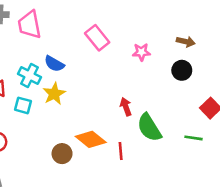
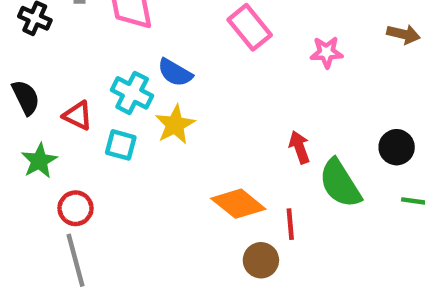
black circle: (182, 70) -> (397, 147), moved
brown circle: (62, 154) -> (261, 260), moved

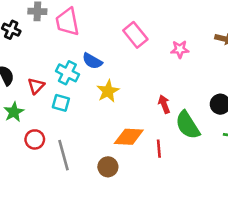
red triangle: (78, 116) -> (36, 86), turned 48
yellow star: (175, 125) -> (108, 91), moved
orange diamond: (238, 204) -> (129, 137), turned -36
gray line: (76, 260) -> (63, 155), moved
brown circle: (261, 260) -> (108, 167), moved

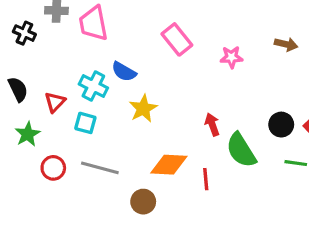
gray line: (63, 155) -> (100, 168), moved, turned -60

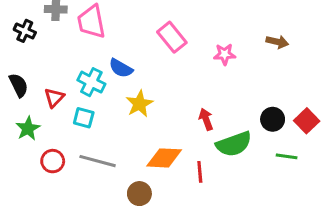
green semicircle: (241, 150) -> (234, 144), turned -78

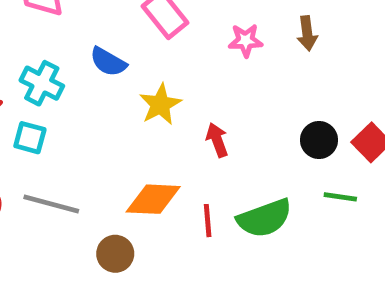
brown arrow: (277, 42) -> (307, 33), moved, turned 70
blue semicircle: (121, 68) -> (108, 62), moved
yellow star: (139, 104) -> (160, 104), moved
green semicircle: (234, 144) -> (265, 218), moved

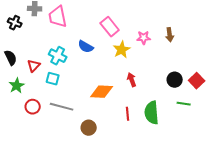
yellow star: (160, 104) -> (122, 50), moved
orange diamond: (153, 199) -> (102, 92), moved
green semicircle: (265, 218) -> (152, 113), turned 105

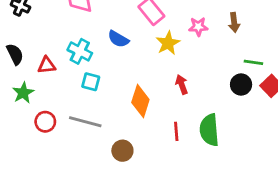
red triangle: (34, 66) -> (47, 65), turned 40
cyan square: (53, 79) -> (91, 82), moved
orange diamond: (102, 92) -> (140, 101), turned -75
green line: (184, 104) -> (253, 62), moved

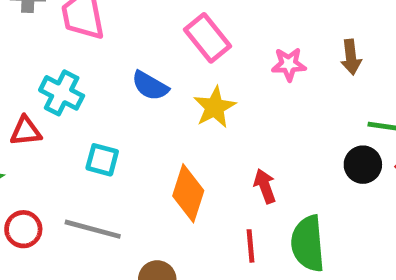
yellow star: (168, 43) -> (215, 107), moved
cyan cross: (80, 51) -> (62, 93), moved
red arrow: (182, 85) -> (265, 186), moved

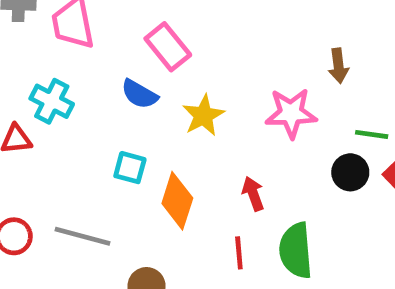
pink rectangle: (207, 38) -> (168, 47), moved
pink star: (289, 64) -> (291, 113), moved, size x1.5
cyan square: (102, 160) -> (130, 168), moved

